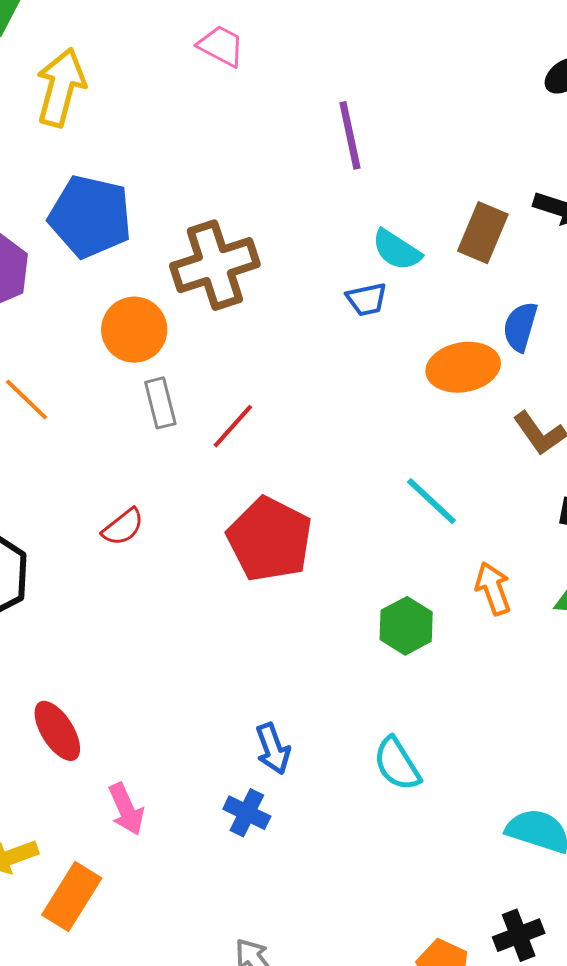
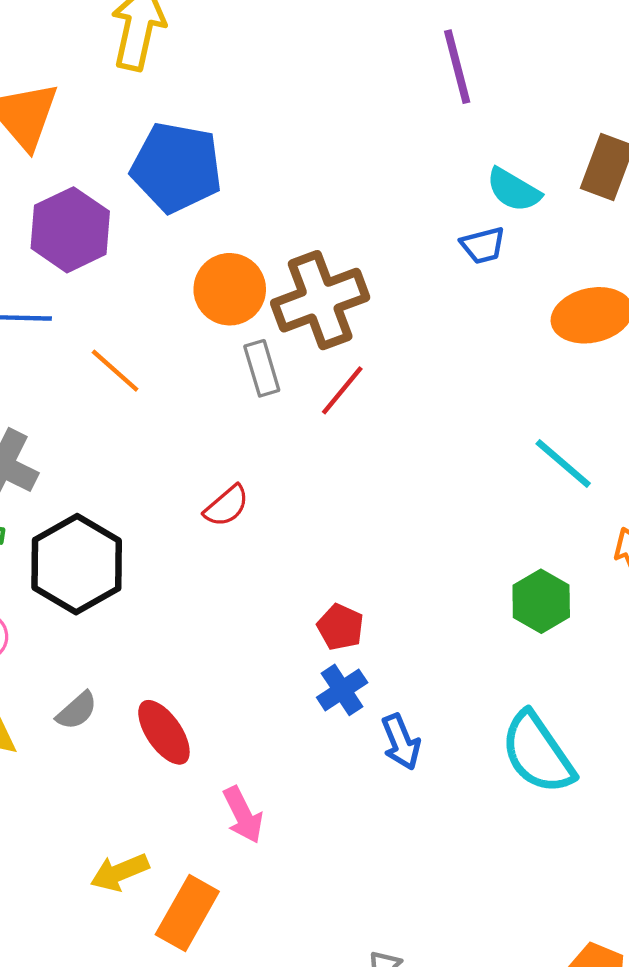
brown cross: (215, 265) -> (320, 300), moved
red pentagon: (270, 539) -> (340, 627), moved, size x0.5
cyan semicircle: (397, 764) -> (538, 753), size x1.4
blue cross: (247, 813) -> (342, 690), moved, turned 33

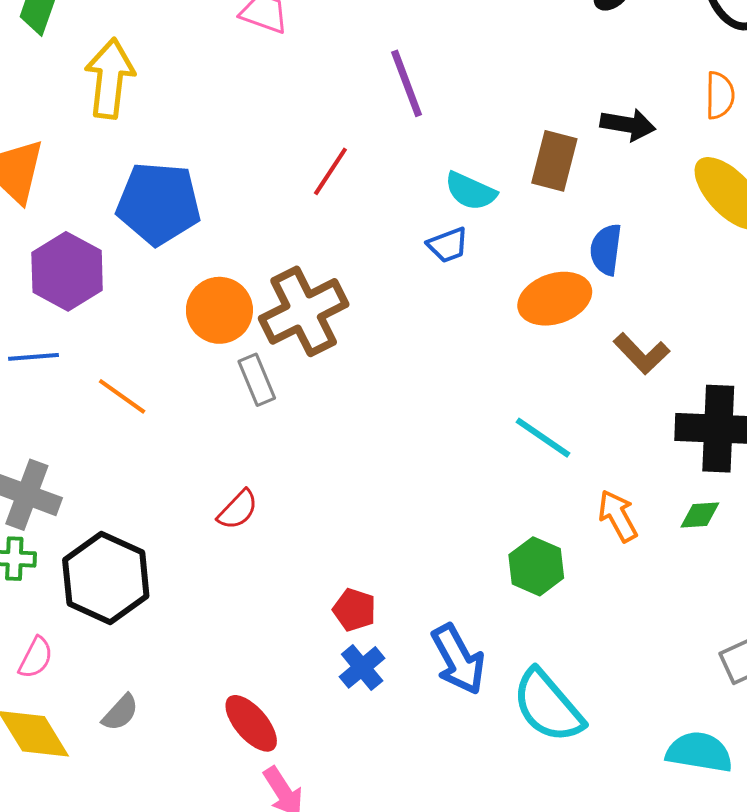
red line: (342, 390) -> (330, 171), moved
red ellipse: (164, 732) -> (251, 723), moved
blue arrow: (401, 742) -> (458, 659), moved, size x1.4

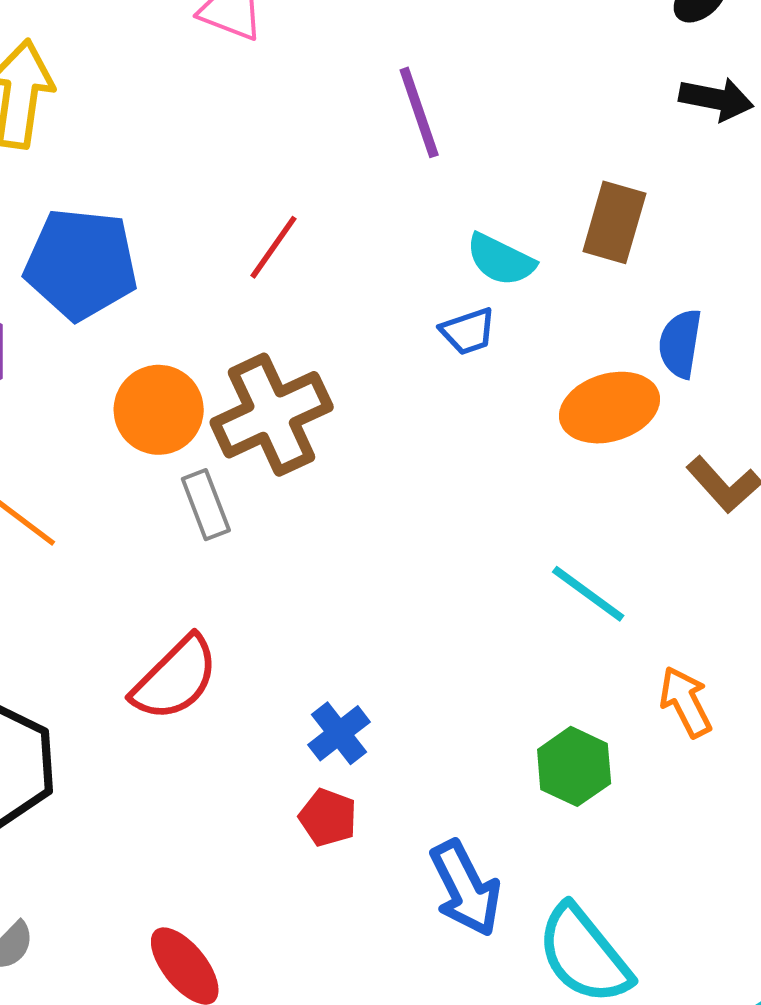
black arrow: (628, 125) -> (716, 99), moved
red line: (330, 171) -> (273, 247), moved
red semicircle: (238, 510) -> (175, 678), size x1.6
blue cross: (362, 667) -> (339, 733), moved

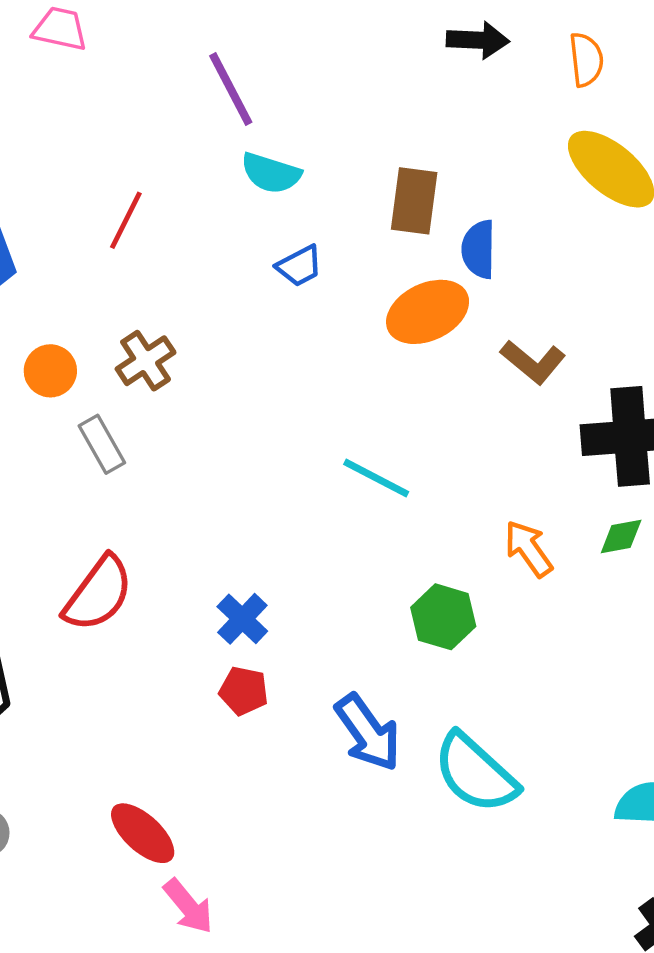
brown rectangle: (614, 222) -> (414, 201), moved
cyan semicircle: (501, 260) -> (271, 173), moved
orange circle: (159, 410) -> (50, 371), size x0.7
brown cross: (272, 415) -> (146, 361), size x0.6
cyan line: (588, 594) -> (376, 478), moved

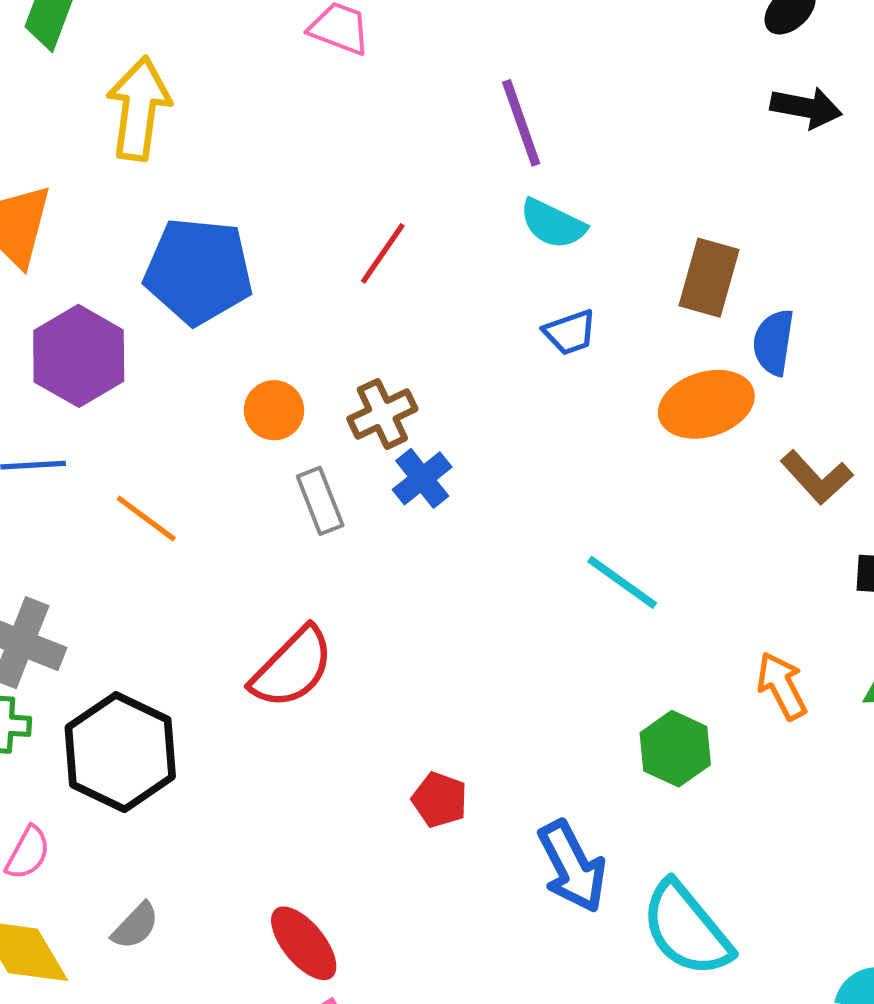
blue cross: (242, 619) -> (422, 478), moved

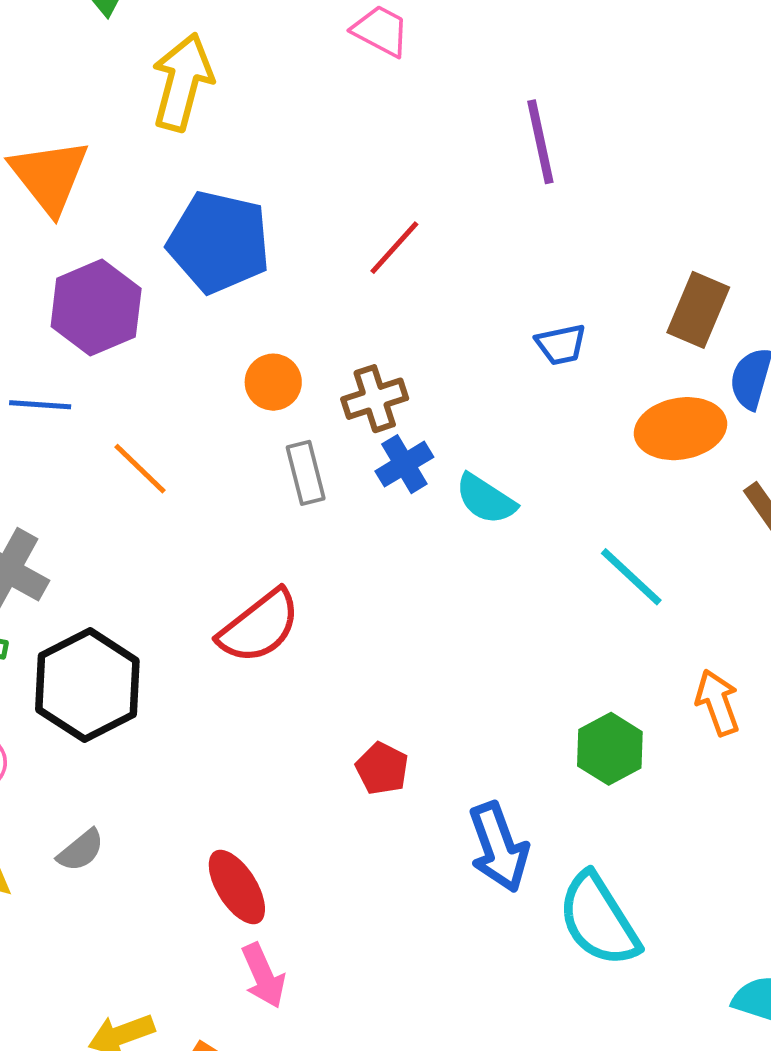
cyan semicircle: (553, 224) -> (486, 499), moved
cyan line: (622, 582) -> (631, 577), moved

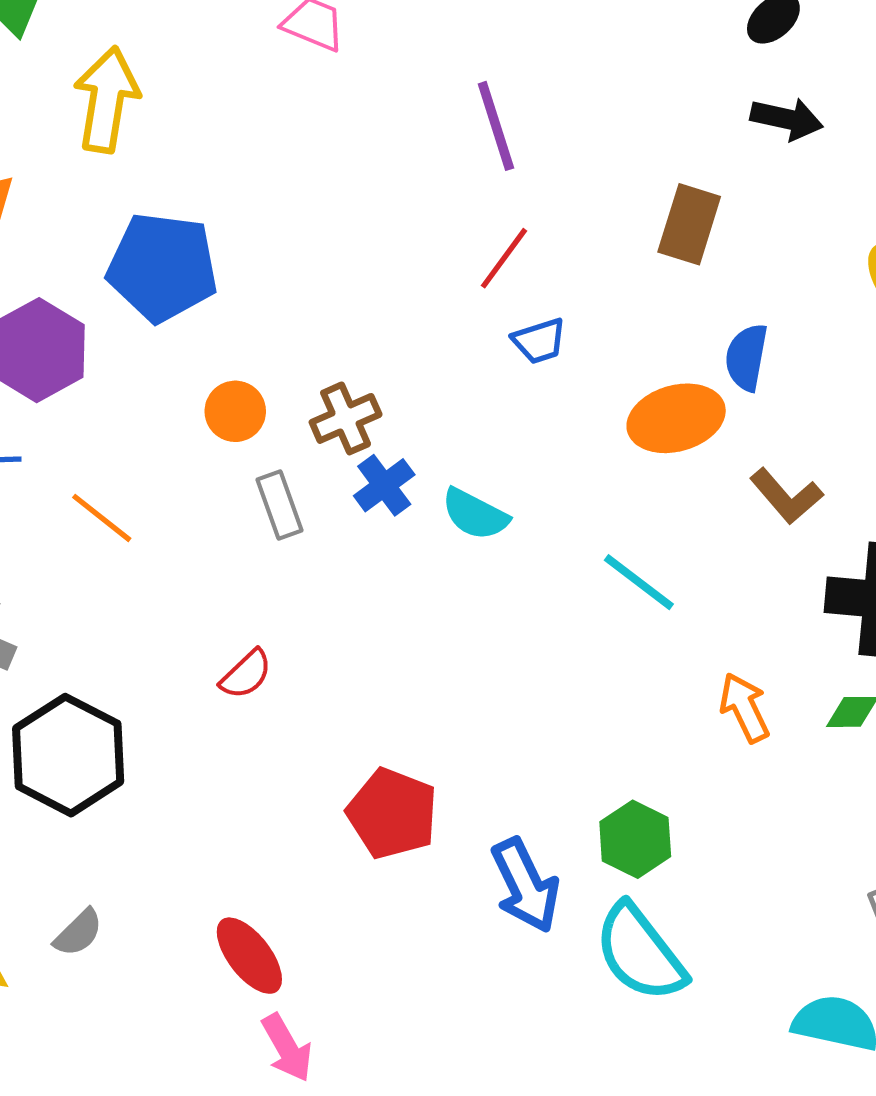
red line: (394, 248) -> (504, 258), moved
brown rectangle: (698, 310) -> (689, 224), moved
red semicircle: (259, 626) -> (246, 674), size x0.6
green hexagon: (610, 749) -> (635, 839), moved
red pentagon: (382, 768) -> (392, 813), size x1.6

